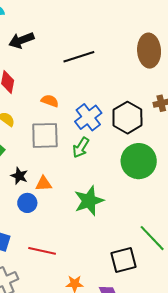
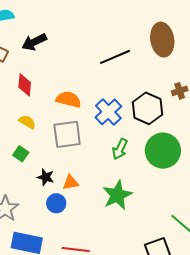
black line: (79, 57) -> (115, 57), moved
orange semicircle: (50, 101) -> (69, 99), size x1.4
green arrow: (81, 148) -> (120, 149), moved

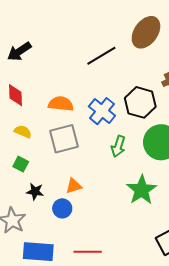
brown ellipse: (162, 40) -> (146, 32), turned 52
black star: (46, 177) -> (35, 192), moved
green star: (117, 195) -> (142, 190), moved

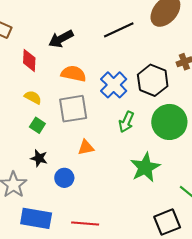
black arrow: (19, 51) -> (61, 39), moved
green square: (21, 164) -> (37, 125), moved
orange triangle: (74, 186) -> (86, 147), moved

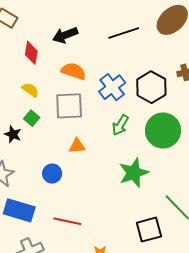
black star: (39, 158) -> (13, 134), moved

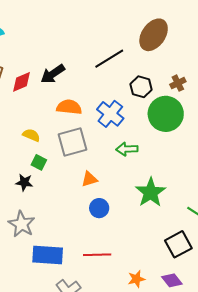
red diamond: (31, 53) -> (21, 82), moved, turned 70
black hexagon: (151, 87) -> (141, 87), moved, size x0.7
green arrow: (120, 125) -> (127, 149), turned 70
green circle: (163, 131) -> (166, 114), moved
blue circle: (52, 174) -> (99, 208), moved

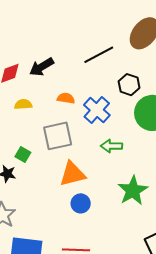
orange semicircle: (69, 107) -> (66, 98), moved, size x0.7
yellow semicircle: (31, 135) -> (23, 104), moved, turned -30
orange triangle: (89, 179) -> (72, 174), size x1.6

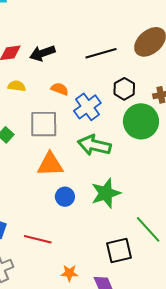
green arrow: (111, 146) -> (94, 145), size x1.5
blue circle: (81, 203) -> (65, 197), moved

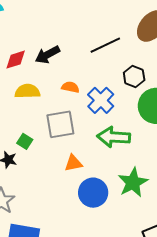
yellow semicircle: (17, 86) -> (27, 91), size x1.4
orange triangle: (50, 164) -> (73, 163), size x0.7
blue circle: (65, 197) -> (93, 193), size x1.5

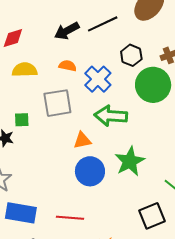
black arrow: (47, 55) -> (67, 31), moved
green square: (25, 141) -> (22, 120), turned -35
orange triangle: (73, 163) -> (82, 140), moved

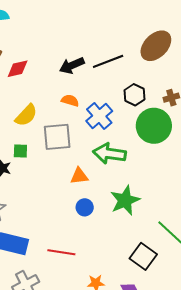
yellow semicircle: (25, 70) -> (26, 115), moved, turned 130
blue circle: (90, 171) -> (85, 207), size x0.6
black square: (152, 216) -> (143, 256), turned -36

